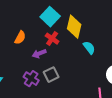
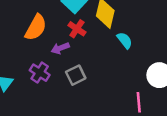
orange semicircle: (20, 38) -> (36, 27), size x1.5
purple cross: (31, 79) -> (40, 73), moved

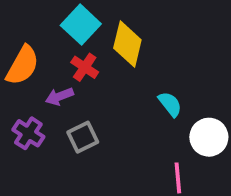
cyan semicircle: (125, 40) -> (170, 104), moved

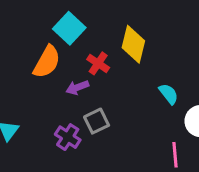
cyan square: (81, 25) -> (69, 28), moved
purple cross: (28, 133) -> (68, 137), moved

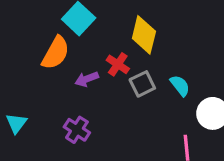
red cross: (98, 63) -> (118, 64), moved
gray square: (97, 121) -> (142, 84), moved

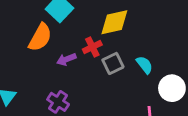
yellow diamond: (144, 35) -> (114, 22), turned 64
red cross: (118, 64) -> (92, 47), turned 30

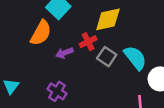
gray square: (113, 63) -> (107, 57), turned -30
cyan semicircle: (145, 65) -> (135, 58), size x1.5

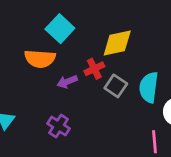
orange semicircle: (41, 33) -> (40, 59), turned 65
cyan semicircle: (135, 58) -> (149, 87), turned -135

